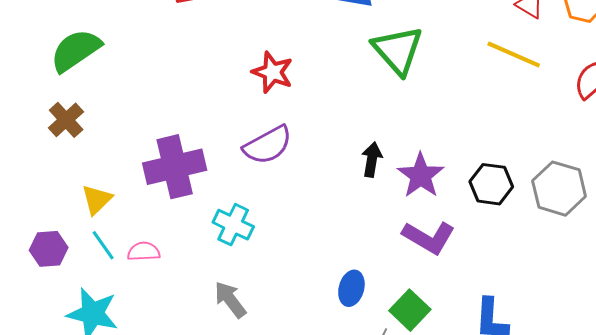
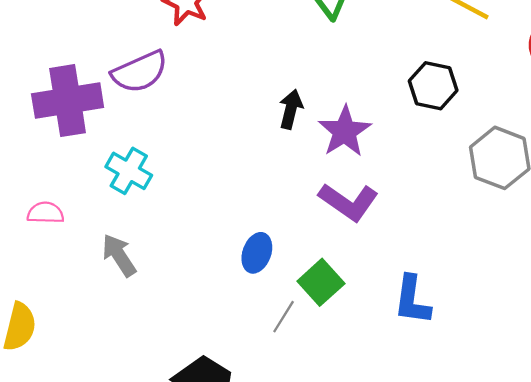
purple semicircle: (268, 145) -> (140, 72), moved
black hexagon: (491, 184) -> (433, 86), moved
pink semicircle: (144, 251) -> (45, 213), moved

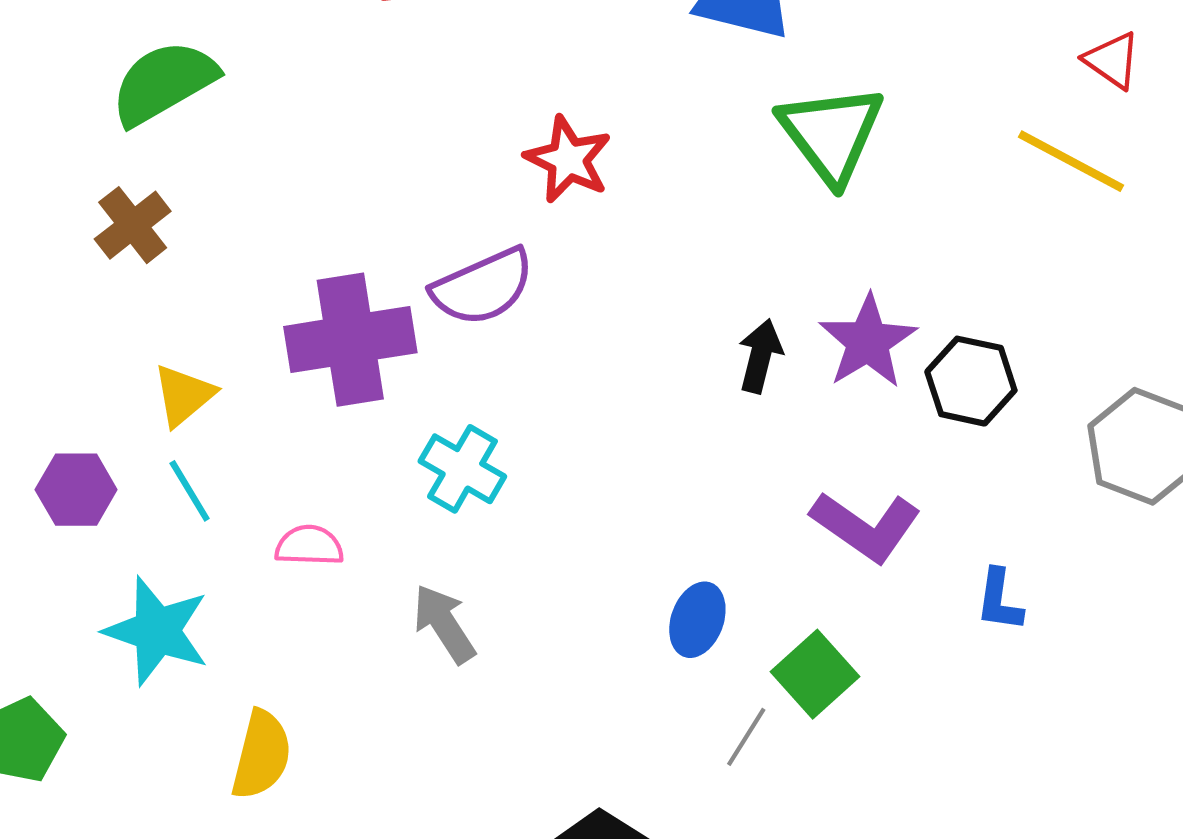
black hexagon: (433, 86) -> (971, 381), moved
purple star: (345, 131) -> (868, 342), moved
blue L-shape: (412, 300) -> (999, 600), moved, size x0.7

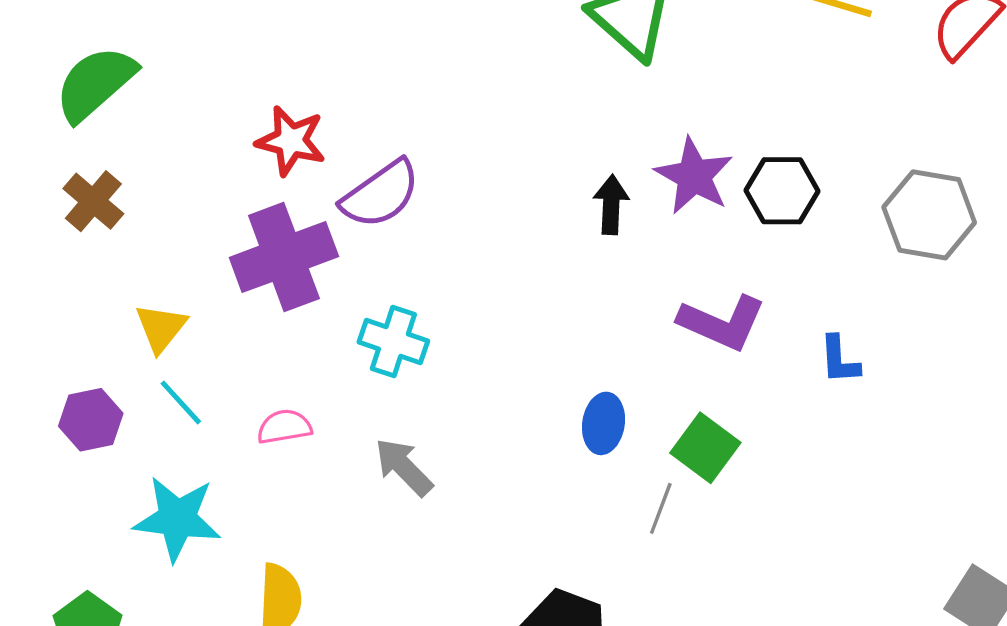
red star: (568, 159) -> (291, 141), moved

